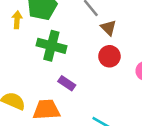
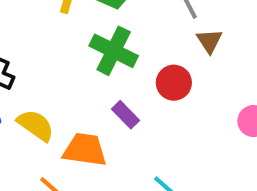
red circle: (109, 56) -> (174, 83), moved

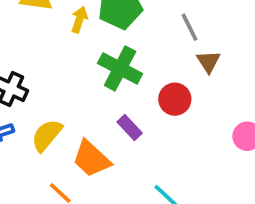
yellow semicircle: (36, 125) -> (47, 135), turned -87
orange trapezoid: (85, 150) -> (91, 159), turned -147

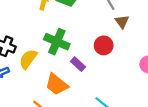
green cross: (120, 68) -> (57, 42), moved
yellow semicircle: (47, 135) -> (28, 59), moved

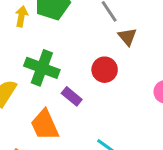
orange trapezoid: (57, 84) -> (45, 125), turned 30

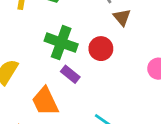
green cross: (42, 68) -> (61, 43), moved

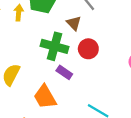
brown triangle: (122, 17) -> (74, 23), moved

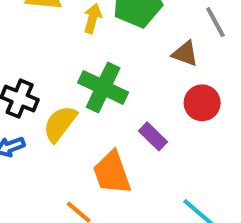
brown triangle: (74, 23) -> (185, 54), turned -35
green cross: (55, 46) -> (103, 87), moved

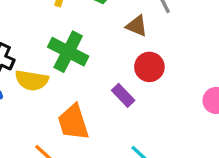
yellow semicircle: (60, 124) -> (32, 80), turned -120
purple rectangle: (153, 136) -> (123, 95), moved

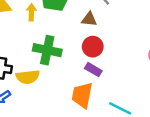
red circle: (149, 67) -> (93, 47), moved
orange trapezoid: (73, 122) -> (82, 95), moved, turned 44

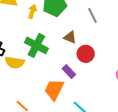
brown triangle: (89, 19) -> (70, 37), moved
red circle: (93, 47) -> (86, 54), moved

